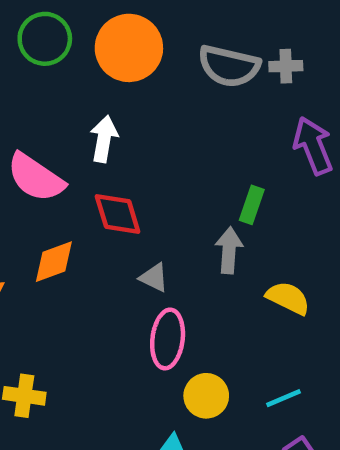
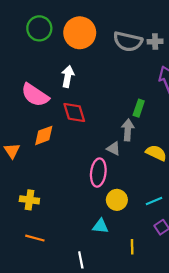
gray triangle: (154, 278) -> (114, 149), moved

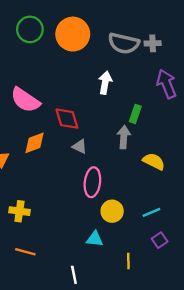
white arrow: (68, 76) -> (105, 83), moved
gray triangle: (114, 149) -> (80, 146), moved

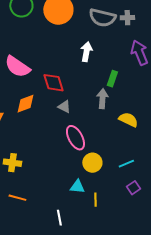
pink ellipse: (92, 182) -> (75, 138), turned -35
yellow line: (128, 261) -> (95, 200), moved

